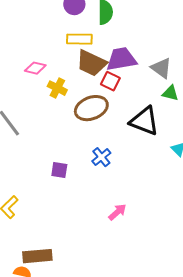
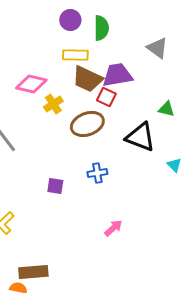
pink diamond: (35, 68) -> (31, 84), size x1.4
gray triangle: (161, 68) -> (157, 48), moved
yellow cross: (57, 88) -> (53, 104), turned 30
blue cross: (101, 157) -> (97, 173), turned 30

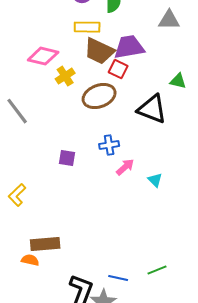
gray triangle: (157, 48) -> (169, 20), turned -35
cyan triangle: (174, 165) -> (155, 180), moved
pink arrow: (113, 228) -> (125, 167), moved

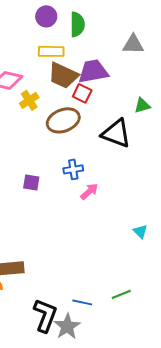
green triangle: (178, 81) -> (142, 105), turned -30
cyan triangle: (155, 180) -> (140, 231), moved

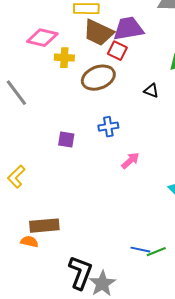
yellow cross: (29, 100) -> (64, 58), turned 36
black triangle: (116, 133) -> (151, 91), size x0.5
pink arrow: (89, 191) -> (130, 161), moved
blue line: (82, 302) -> (140, 250), moved

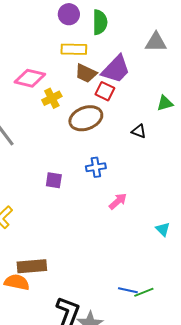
purple trapezoid: (128, 29) -> (116, 69), turned 144
brown trapezoid: (98, 33) -> (86, 73), size x0.7
yellow cross: (64, 58) -> (52, 98), turned -30
orange semicircle: (29, 242) -> (17, 282), size x1.4

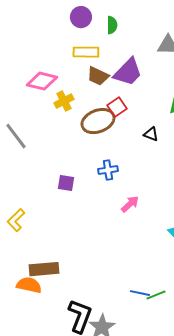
green semicircle: (100, 22) -> (112, 25), size x0.7
red square: (105, 91) -> (117, 107), moved, turned 30

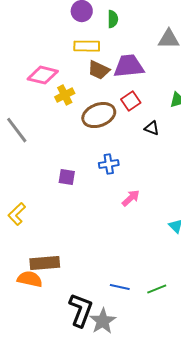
purple trapezoid: (128, 72) -> (129, 66), turned -140
red square: (117, 107) -> (131, 101), moved
blue line: (140, 293) -> (120, 287), moved

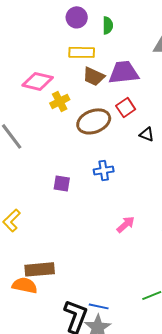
pink arrow: (131, 198) -> (126, 224), moved
blue line: (120, 287) -> (99, 306), moved

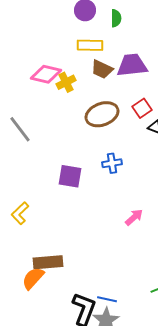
yellow cross: (60, 101) -> (66, 82), moved
red square: (126, 107) -> (142, 108), moved
purple square: (62, 183) -> (70, 176), size x1.4
orange semicircle: (25, 285) -> (33, 278), turned -60

